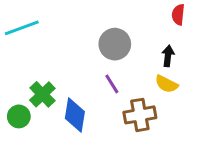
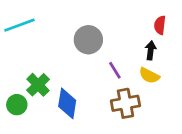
red semicircle: (178, 15) -> (160, 25), moved
gray circle: (115, 44) -> (88, 40), moved
purple line: (112, 84) -> (115, 70), moved

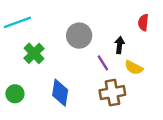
black arrow: (151, 50) -> (120, 45), moved
green cross: (38, 85) -> (34, 53), moved

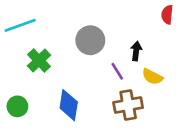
red semicircle: (143, 22) -> (167, 15), moved

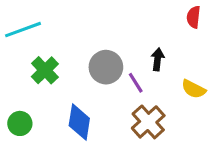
gray circle: (90, 40) -> (106, 67), moved
yellow semicircle: (152, 77) -> (194, 89), moved
brown cross: (128, 105) -> (148, 122), turned -32

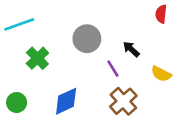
black arrow: (158, 59) -> (131, 49), turned -54
gray circle: (106, 67) -> (87, 39), moved
blue diamond: (79, 122) -> (66, 101), turned 56

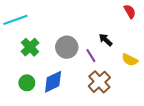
red semicircle: (161, 14) -> (130, 11), turned 144
gray circle: (87, 39) -> (67, 47), moved
green circle: (17, 103) -> (27, 83), moved

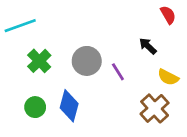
black arrow: (106, 40) -> (148, 46), moved
blue diamond: (53, 82) -> (69, 106), turned -50
brown cross: (99, 82) -> (155, 108), moved

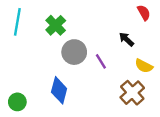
cyan line: (20, 26) -> (17, 22), turned -60
green cross: (39, 61) -> (56, 25), moved
green circle: (35, 107) -> (17, 102), moved

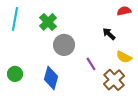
red semicircle: (144, 13) -> (124, 11), turned -72
purple line: (101, 61) -> (91, 64), moved
green circle: (17, 102) -> (15, 74), moved

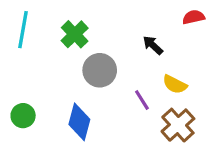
black arrow: (109, 34) -> (153, 45), moved
yellow semicircle: (124, 57) -> (175, 84), moved

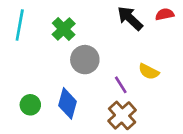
black arrow: (153, 45) -> (130, 18), moved, size x1.5
green circle: (23, 116) -> (30, 105), moved
brown cross: (178, 125) -> (122, 115), moved

